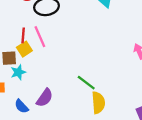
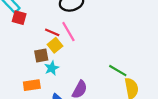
red line: (23, 35) -> (52, 32), turned -64

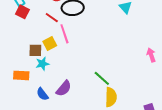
red line: (52, 32) -> (52, 18), moved

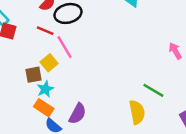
orange rectangle: (21, 75) -> (44, 108), moved, turned 42
green line: (102, 78) -> (153, 90), moved

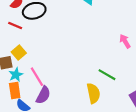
pink line: (65, 47) -> (37, 77), moved
orange rectangle: (44, 108) -> (15, 91), turned 49

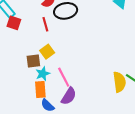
red line: (15, 26) -> (45, 24), turned 48
yellow semicircle: (93, 93) -> (119, 82), moved

